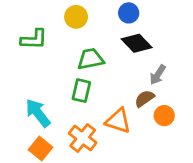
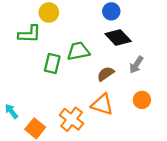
yellow circle: (76, 17) -> (49, 12), moved
green rectangle: (81, 91) -> (52, 64), moved
brown semicircle: (144, 98) -> (106, 74), moved
cyan arrow: (38, 113) -> (11, 111), moved, size x0.6

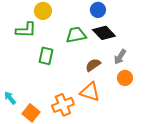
green trapezoid: (78, 51) -> (76, 35), moved
orange circle: (142, 100) -> (125, 78), moved
orange cross: (72, 119) -> (63, 105), turned 30

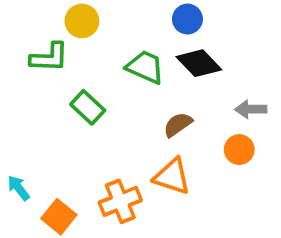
green trapezoid: (76, 35) -> (145, 67), turned 35
green rectangle: (46, 56) -> (88, 107), turned -60
gray arrow: (120, 57) -> (251, 109), moved, turned 56

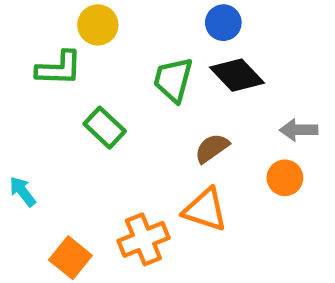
green trapezoid: (145, 67) -> (173, 80), turned -99
cyan arrow: (19, 188) -> (23, 191), moved

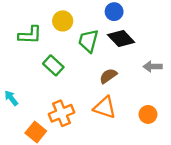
yellow circle: (98, 25) -> (63, 21), moved
orange circle: (285, 178) -> (148, 114), moved
orange cross: (143, 239) -> (61, 113), moved

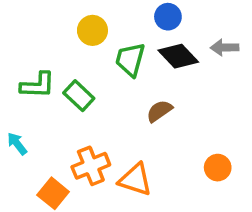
green L-shape: (30, 35) -> (38, 85), moved
gray arrow: (153, 67) -> (225, 48), moved
orange triangle: (105, 107) -> (135, 180), moved

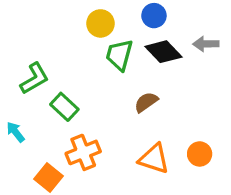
yellow circle: (92, 30) -> (100, 23), moved
green L-shape: (38, 85) -> (34, 78), turned -32
green rectangle: (79, 96) -> (64, 107), moved
orange triangle: (135, 180) -> (154, 159), moved

